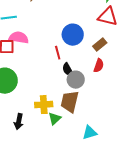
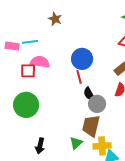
blue circle: (73, 35) -> (82, 59), moved
yellow cross: (44, 105) -> (102, 146), moved

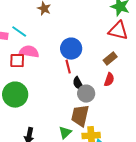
cyan line: (30, 42) -> (19, 32), turned 42

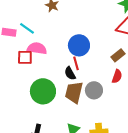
black semicircle: (78, 84) -> (70, 73), moved
green circle: (15, 95) -> (43, 91), moved
brown trapezoid: (80, 116) -> (74, 92), moved

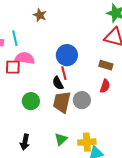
cyan line: (27, 28) -> (15, 38), turned 42
brown rectangle: (118, 55) -> (106, 65), turned 56
green circle: (43, 91) -> (31, 101), size x0.7

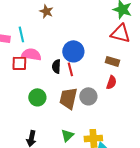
black semicircle: (58, 83) -> (56, 66), moved, turned 32

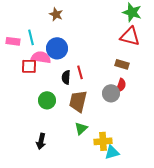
blue circle: (73, 51) -> (57, 48), moved
black semicircle: (56, 66) -> (66, 77), moved
gray circle: (88, 96) -> (111, 93), moved
green triangle: (67, 135) -> (81, 128), moved

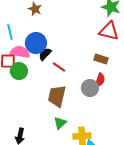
red line: (80, 72) -> (59, 67), turned -40
black semicircle: (66, 77) -> (45, 54), moved, turned 40
green circle: (47, 100) -> (19, 71), moved

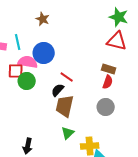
black semicircle: (45, 54) -> (58, 90), moved
red semicircle: (100, 80) -> (108, 82), moved
gray circle: (90, 88) -> (106, 107), moved

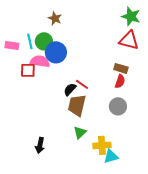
red line: (67, 77) -> (82, 84), moved
green circle: (27, 81) -> (44, 41), moved

